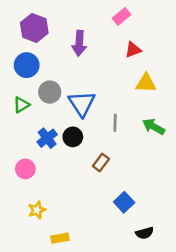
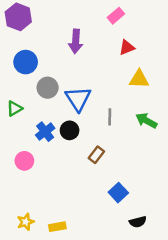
purple hexagon: (34, 28) -> (18, 17), moved
green triangle: (22, 105) -> (15, 108), moved
yellow star: (37, 210) -> (26, 222), moved

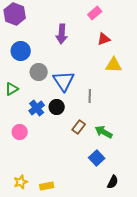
green arrow: (146, 121) -> (104, 132), moved
black semicircle: (138, 222) -> (113, 182), turned -48

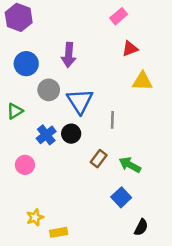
purple arrow: (62, 34) -> (69, 55), moved
yellow star: (21, 182) -> (35, 217), moved

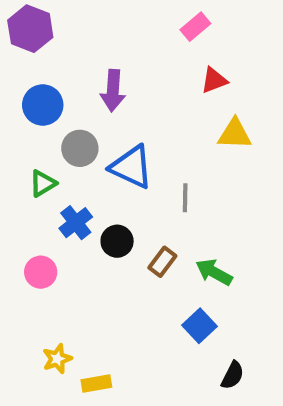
blue triangle: (80, 101) -> (131, 167), turned -32
green triangle: (15, 111) -> (43, 183), moved
black circle: (71, 134) -> (117, 241), moved

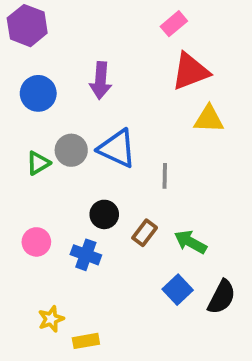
red triangle: (214, 80) -> (190, 71), size x1.6
gray circle: (80, 148) -> (71, 150), moved
blue cross: (76, 223) -> (86, 255), moved, turned -32
black semicircle: (233, 375) -> (222, 297), moved, size x1.4

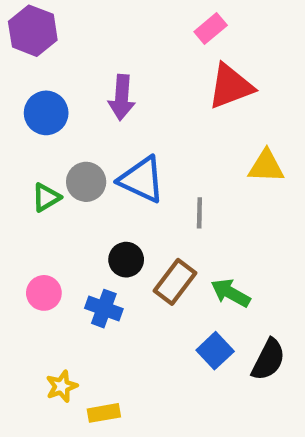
yellow triangle: (209, 119) -> (266, 166), moved
brown rectangle: (145, 233) -> (175, 282), size x1.4

